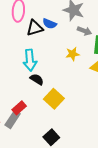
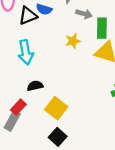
black semicircle: (37, 79) -> (35, 86), moved, turned -40
yellow square: (54, 99) -> (56, 108), moved

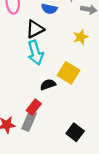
black triangle: (28, 16) -> (35, 29), moved
yellow square: (56, 108) -> (69, 73), moved

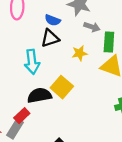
black triangle: (35, 29) -> (50, 38), moved
black semicircle: (48, 85) -> (39, 95), size x1.5

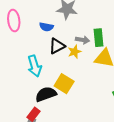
gray arrow: (92, 27) -> (83, 40), moved
black triangle: (50, 38) -> (57, 46), moved

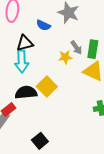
gray arrow: (83, 40) -> (76, 47), turned 32
black triangle: (57, 46) -> (25, 43), moved

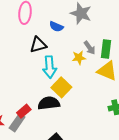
cyan arrow: (22, 61) -> (50, 67), moved
black semicircle: (26, 92) -> (49, 103), moved

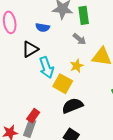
green rectangle: (106, 49) -> (84, 15), moved
yellow star: (79, 58) -> (77, 66), moved
black semicircle: (49, 103) -> (72, 106), moved

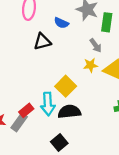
yellow star: (77, 66) -> (91, 65), moved
cyan arrow: (47, 67) -> (48, 104), moved

